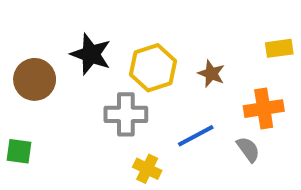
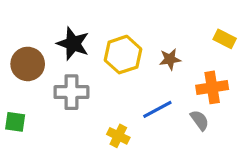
yellow rectangle: (279, 48) -> (225, 39), turned 35
brown star: (211, 74) -> (170, 59), turned -30
gray cross: (126, 114) -> (71, 92), moved

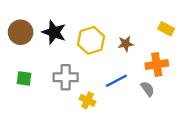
brown circle: (28, 64) -> (21, 32), moved
gray cross: (71, 92) -> (66, 77), moved
green square: (15, 122) -> (24, 78), moved

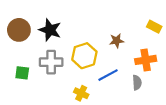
yellow hexagon: (91, 40) -> (84, 56), moved
gray cross: (66, 77) -> (51, 62), moved
gray semicircle: (148, 89) -> (137, 83), turned 32

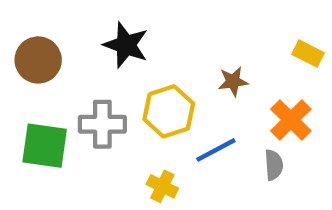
black star: (50, 30) -> (126, 45), moved
orange cross: (146, 60) -> (291, 120), turned -36
green square: (22, 73) -> (45, 146), size x1.6

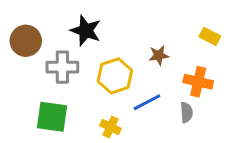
orange cross: (291, 120) -> (198, 82), turned -32
gray cross: (102, 124) -> (62, 67), moved
green square: (45, 146) -> (52, 117), moved

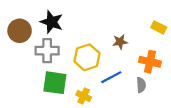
black star: (86, 31) -> (52, 22), moved
green square: (52, 117) -> (55, 83), moved

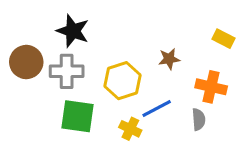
brown circle: (20, 31) -> (26, 62), moved
yellow cross: (84, 96) -> (130, 129), moved

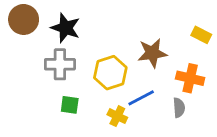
brown star: (169, 59) -> (152, 53), size x1.5
brown circle: (26, 62) -> (24, 19), moved
green square: (77, 116) -> (70, 105), size x0.6

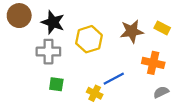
brown star: (152, 53) -> (132, 31), moved
yellow hexagon: (110, 73) -> (89, 39), moved
gray semicircle: (179, 108) -> (161, 92), moved, turned -112

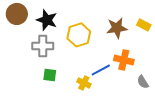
orange cross: (153, 63) -> (124, 60), moved
gray semicircle: (161, 92) -> (143, 82), turned -96

